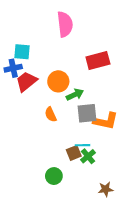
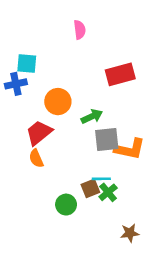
pink semicircle: (65, 24) -> (80, 30), size x0.6
red trapezoid: (26, 81) -> (39, 133), moved
orange circle: (58, 81) -> (58, 102), moved
orange semicircle: (51, 114) -> (36, 158), moved
green circle: (54, 176) -> (66, 205), moved

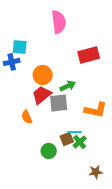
pink semicircle: (80, 30) -> (59, 22), size x1.6
red trapezoid: (39, 133) -> (42, 95), moved
gray square: (107, 139) -> (59, 103), moved

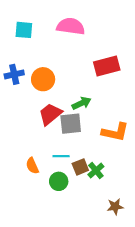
pink semicircle: (59, 22) -> (71, 26), turned -75
cyan square: (20, 47) -> (24, 30), moved
orange circle: (43, 75) -> (43, 79), moved
orange semicircle: (27, 117) -> (32, 166), moved
cyan line: (75, 132) -> (61, 156), moved

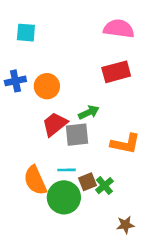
pink semicircle: (71, 26) -> (119, 29), moved
orange semicircle: (32, 166) -> (35, 180), size x1.6
green circle: (59, 181) -> (64, 197), size x1.6

